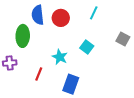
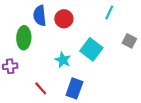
cyan line: (94, 13) -> (109, 12), moved
cyan square: (87, 47) -> (91, 49), size x1.5
red line: (39, 74) -> (41, 88), moved, turned -64

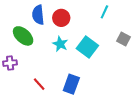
green ellipse: (24, 38) -> (23, 36), turned -50
cyan star: (63, 60) -> (60, 44), moved

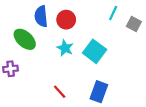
gray square: (123, 39) -> (134, 24), moved
red line: (39, 84) -> (60, 92), moved
blue rectangle: (71, 84) -> (99, 92), moved

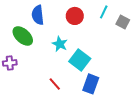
red circle: (66, 20) -> (75, 16), moved
cyan square: (95, 51) -> (80, 60), moved

